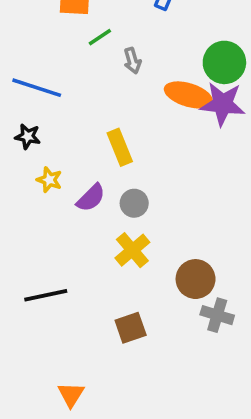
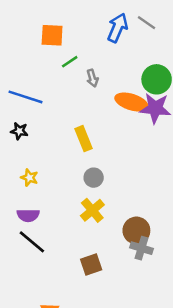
yellow star: (49, 180) -> (29, 178), moved
purple semicircle: (91, 198) -> (28, 215), moved, turned 45
black line: (46, 295) -> (32, 242), turned 52
gray cross: (217, 315) -> (141, 248), moved

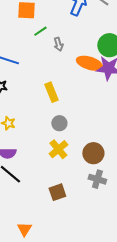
brown circle: (136, 230) -> (93, 153), moved

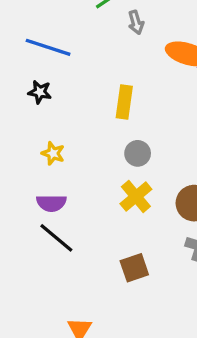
yellow rectangle: (51, 92) -> (124, 102), turned 30

